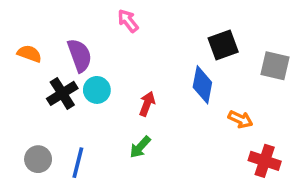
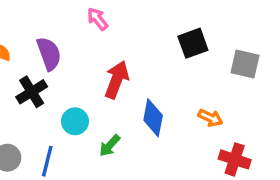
blue diamond: (202, 85) -> (153, 118), moved
cyan circle: (97, 90) -> (75, 121), moved
red arrow: (147, 104) -> (117, 80), moved, size x1.5

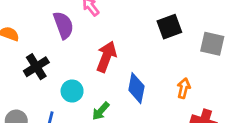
purple semicircle: (49, 54) -> (63, 25), moved
orange arrow: (210, 118) -> (184, 88), turned -102

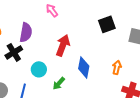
purple semicircle: (63, 25) -> (26, 32), moved, turned 30

